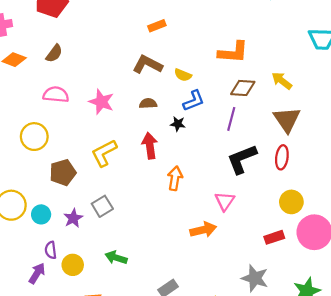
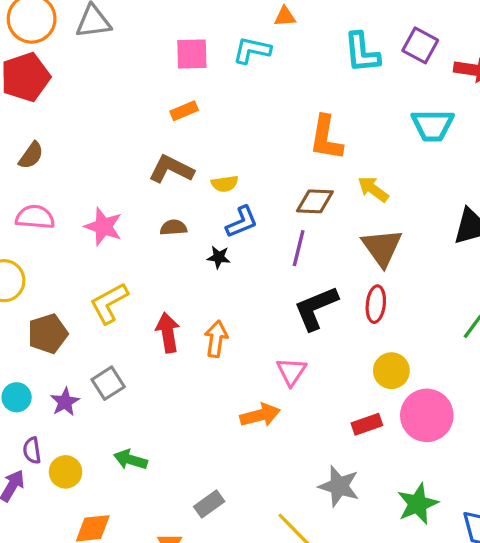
orange L-shape: (233, 52) -> (326, 138), moved, turned 96
yellow semicircle: (183, 75) -> (225, 184), turned -30
red arrow: (150, 146) -> (168, 333), moved

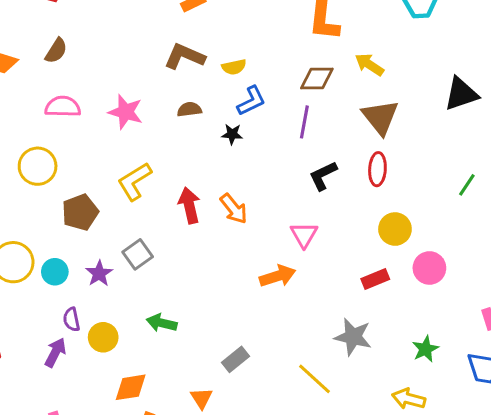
black L-shape: (316, 308) -> (323, 176), size x0.7
orange arrow: (216, 339) -> (234, 209), turned 136
pink circle: (427, 415) -> (429, 268), size x0.7
green star: (418, 504) -> (425, 349), size x0.7

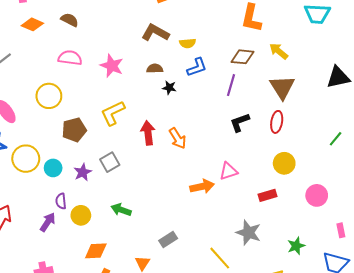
brown semicircle: (56, 51) -> (70, 20), turned -102
black star: (232, 134) -> (169, 88), moved
pink triangle: (304, 235) -> (228, 171), moved, turned 36
pink circle: (429, 268) -> (317, 195), moved

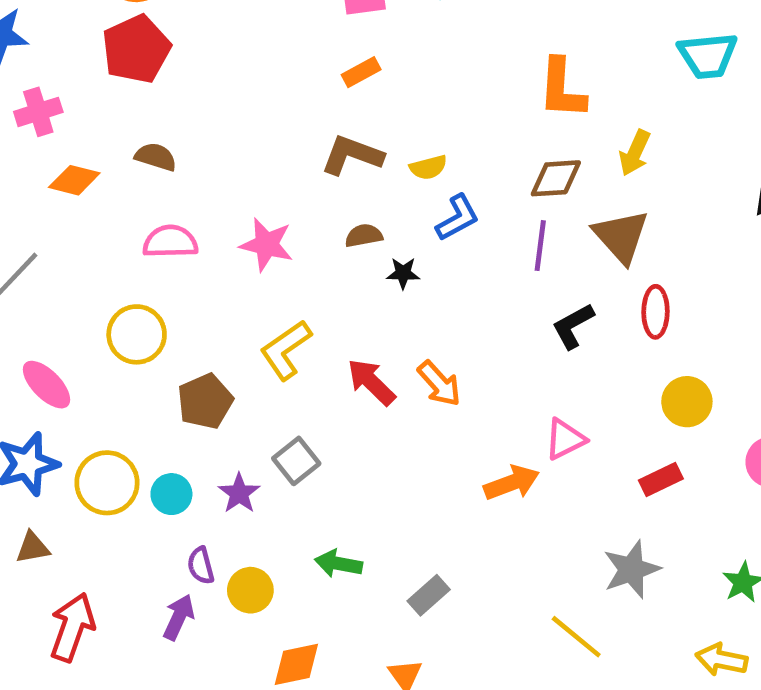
yellow arrow: (279, 51) -> (635, 153), turned -96
brown triangle: (282, 87) -> (621, 236), moved
red arrow: (148, 133) -> (371, 382), turned -30
gray star: (248, 233) -> (632, 569), turned -30
gray rectangle: (168, 239) -> (429, 595), moved

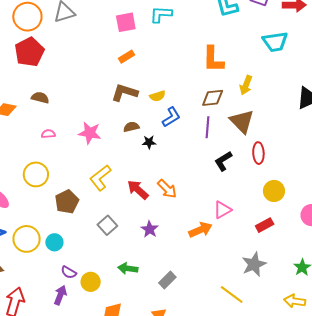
pink semicircle: (170, 242) -> (48, 134), size x0.6
purple star: (239, 493) -> (150, 229), moved
purple semicircle: (201, 566) -> (69, 272), turned -42

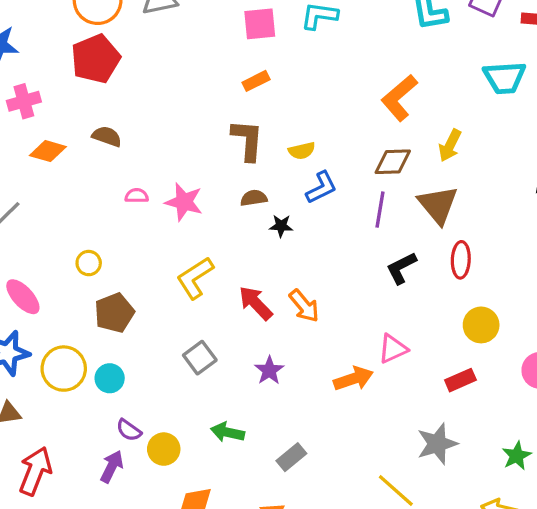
orange L-shape: (213, 59) -> (399, 98), turned 44
brown L-shape: (124, 93) -> (247, 140), turned 72
pink semicircle: (48, 134) -> (137, 196), moved
yellow circle: (36, 174) -> (89, 263), size x0.6
brown pentagon: (67, 202) -> (114, 313), moved

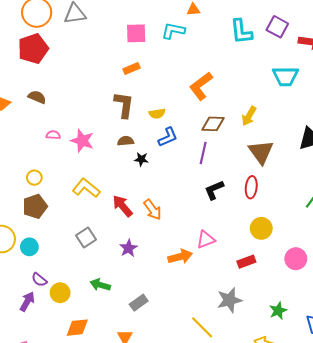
orange L-shape: (399, 98) -> (201, 86), moved
brown triangle: (438, 205) -> (261, 152), moved
yellow circle: (89, 263) -> (34, 178), moved
yellow L-shape: (195, 278) -> (86, 188), turned 68

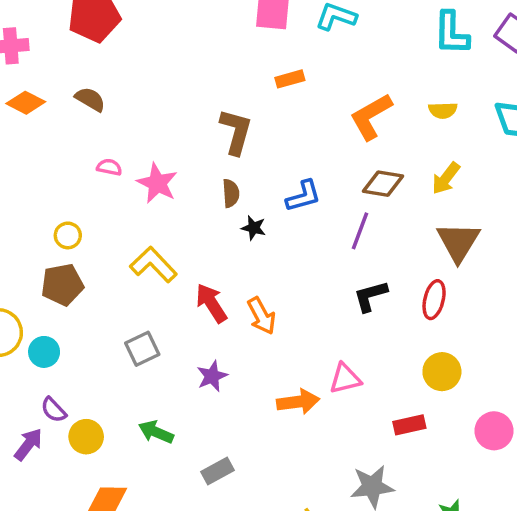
orange rectangle: (132, 69) -> (290, 79), moved
yellow semicircle: (157, 114) -> (443, 110), moved
brown semicircle: (126, 141) -> (231, 193), turned 84

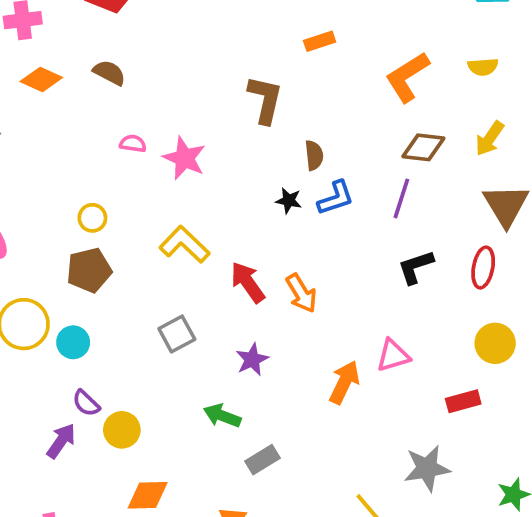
brown semicircle: (231, 193) -> (314, 155), moved
blue L-shape: (303, 196) -> (336, 198), moved
orange arrow: (298, 402) -> (344, 382), turned -54
green arrow: (156, 432) -> (222, 416), moved

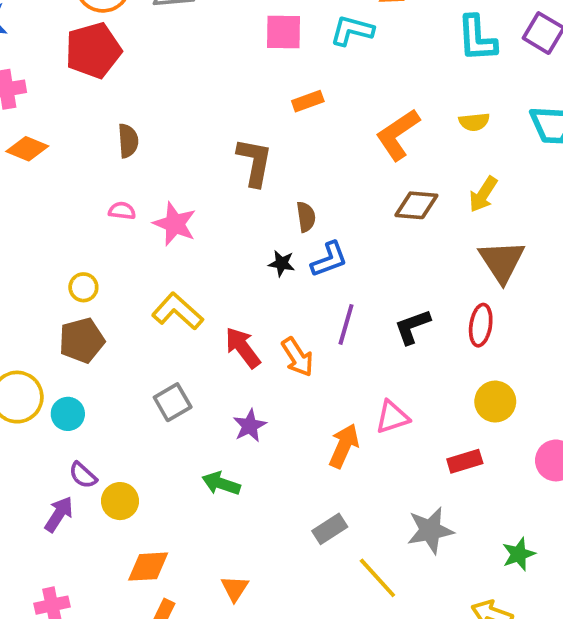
brown semicircle: (109, 73) -> (128, 141), moved, turned 60
purple line: (401, 198) -> (346, 324), moved
gray rectangle: (262, 460) -> (330, 529), moved

